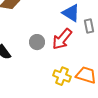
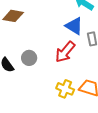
gray circle: (37, 42) -> (29, 58), moved

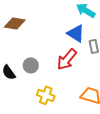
yellow cross: (65, 89) -> (46, 95), moved

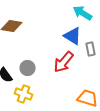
yellow cross: (46, 95) -> (24, 94), moved

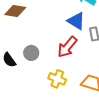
yellow cross: (24, 94) -> (57, 79), moved

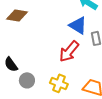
gray circle: (31, 53) -> (27, 80), moved

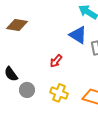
red arrow: (69, 51) -> (56, 61), moved, size x0.6

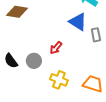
gray circle: (27, 90) -> (34, 61), moved

